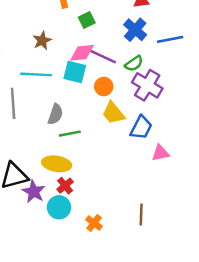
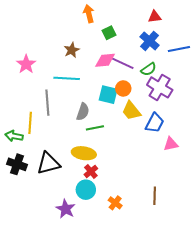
cyan square: (75, 72) -> (108, 95), moved
purple star: (34, 192) -> (66, 209), moved

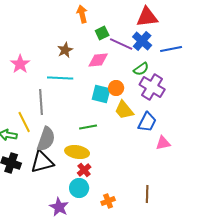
red triangle: (155, 17) -> (147, 17), size x1.6
purple line: (122, 63) -> (121, 44), moved
gray semicircle: (83, 112) -> (46, 139), moved, size x1.4
yellow line: (30, 123) -> (24, 122), turned -30
orange cross: (115, 203) -> (108, 201), turned 32

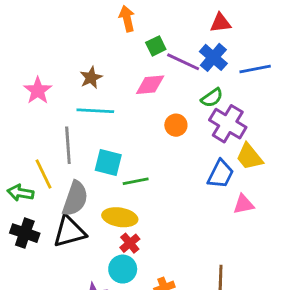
red triangle: (147, 17) -> (221, 23), size x0.7
brown star: (65, 50) -> (91, 78), moved
cyan square: (101, 94) -> (108, 163), moved
yellow trapezoid: (124, 110) -> (249, 157), moved

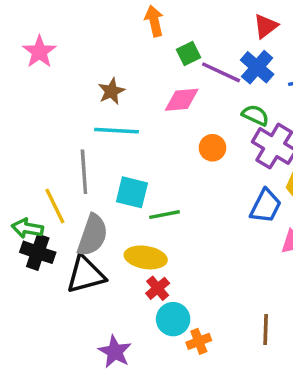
red triangle: (221, 23) -> (266, 26), turned -30
pink star: (38, 91) -> (39, 52), moved
green semicircle: (212, 98) -> (255, 115), turned -120
black cross: (25, 233) -> (38, 252), moved
cyan circle: (123, 269) -> (173, 319), moved

